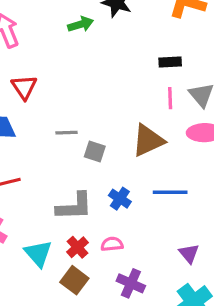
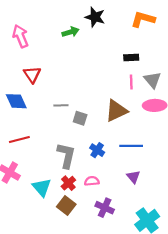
gray L-shape: (74, 206) -> (66, 155), turned -75
purple triangle: (189, 254) -> (133, 177), moved

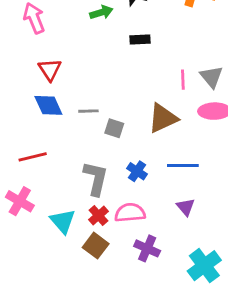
black rectangle: (131, 57) -> (140, 40), moved
blue diamond: (16, 101) -> (48, 105), moved
pink semicircle: (92, 181) -> (130, 213), size x1.5

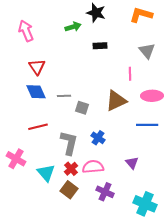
gray triangle: (211, 77) -> (147, 51), moved
red line: (33, 157) -> (38, 127), moved
blue line: (183, 165) -> (147, 125), moved
cyan cross: (204, 266) -> (145, 204), turned -30

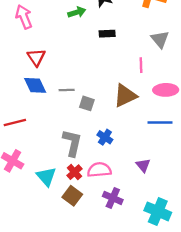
red line: (38, 127) -> (15, 123), moved

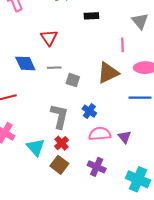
red triangle: (36, 57) -> (49, 38), moved
pink semicircle: (99, 170) -> (100, 134), moved

